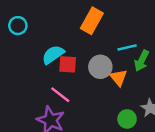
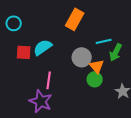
red square: (68, 64) -> (24, 52), moved
pink line: (60, 95) -> (49, 80), turned 60
green circle: (127, 119) -> (95, 79), moved

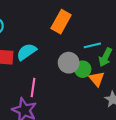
orange triangle: (97, 66) -> (97, 79), moved
green circle: (95, 79) -> (83, 69), moved

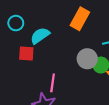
cyan semicircle: (26, 52) -> (40, 36), moved

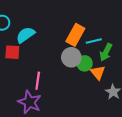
orange rectangle: (80, 19) -> (75, 35), moved

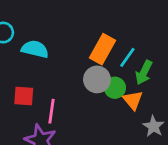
cyan semicircle: (26, 35) -> (35, 49), turned 48
cyan line: (94, 41) -> (127, 57), turned -42
red square: (12, 52) -> (24, 96), moved

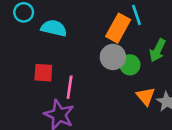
cyan line: (127, 57) -> (137, 15), moved, turned -54
orange triangle: (133, 100) -> (146, 96), moved

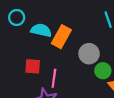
orange rectangle: (118, 28) -> (61, 37), moved
green circle: (130, 65) -> (103, 71), moved

